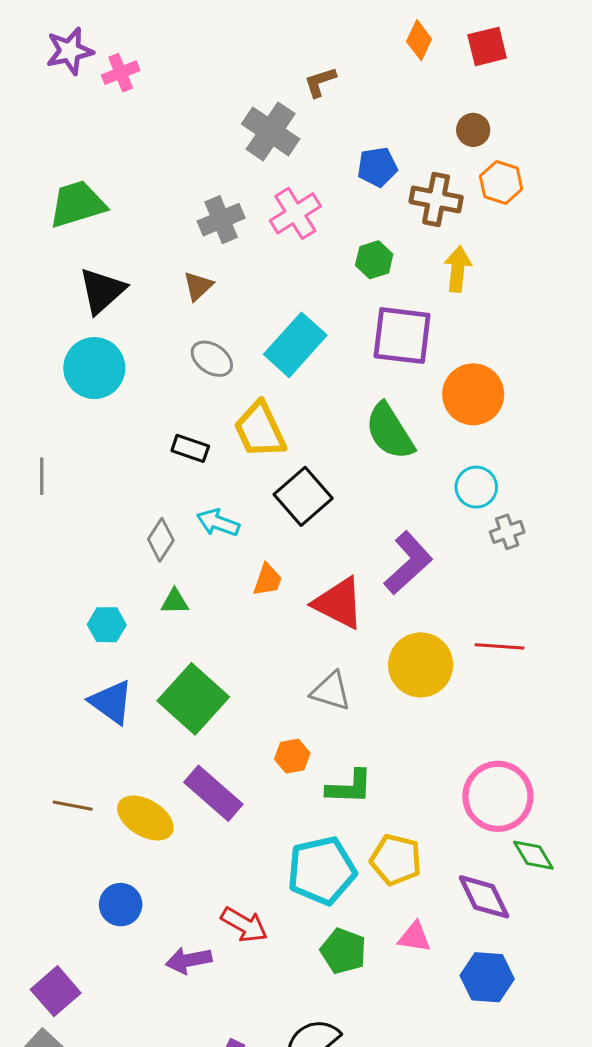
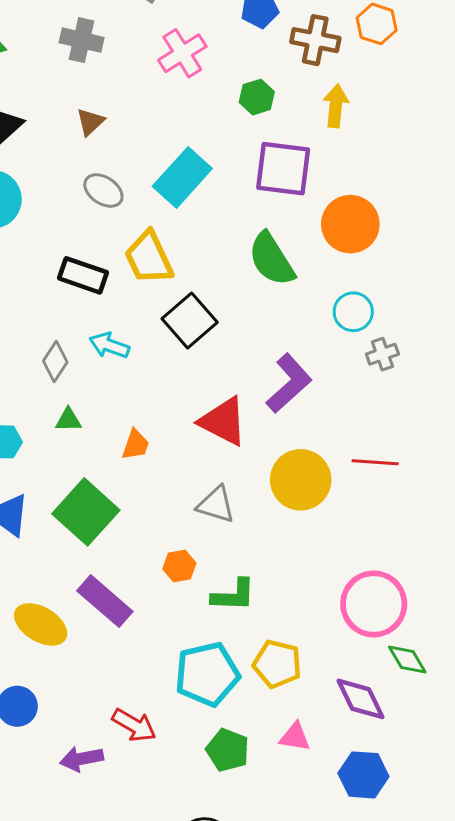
gray cross: (221, 220) -> (82, 40), moved, turned 36
black rectangle: (190, 448) -> (83, 275), size x1.4
orange trapezoid: (268, 580) -> (136, 445), moved

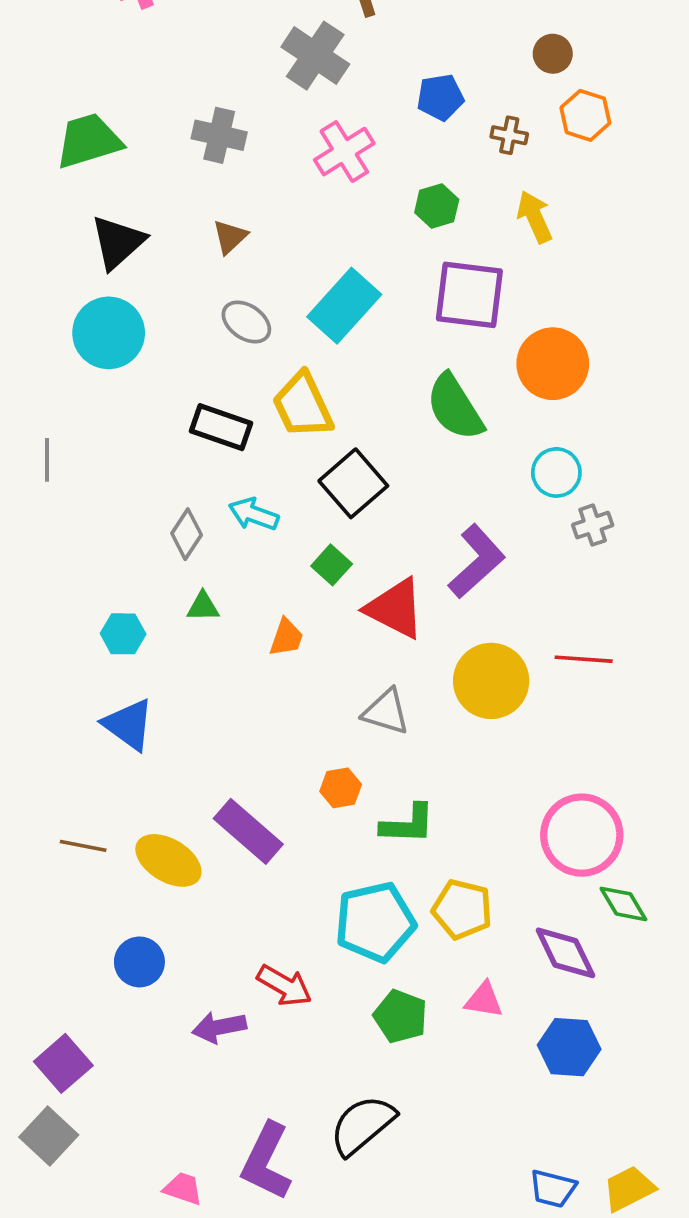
brown cross: (315, 40) -> (509, 135), size x0.6
yellow arrow: (336, 106) -> (535, 217), turned -30
green square: (86, 512) -> (332, 565), moved, size x0.5

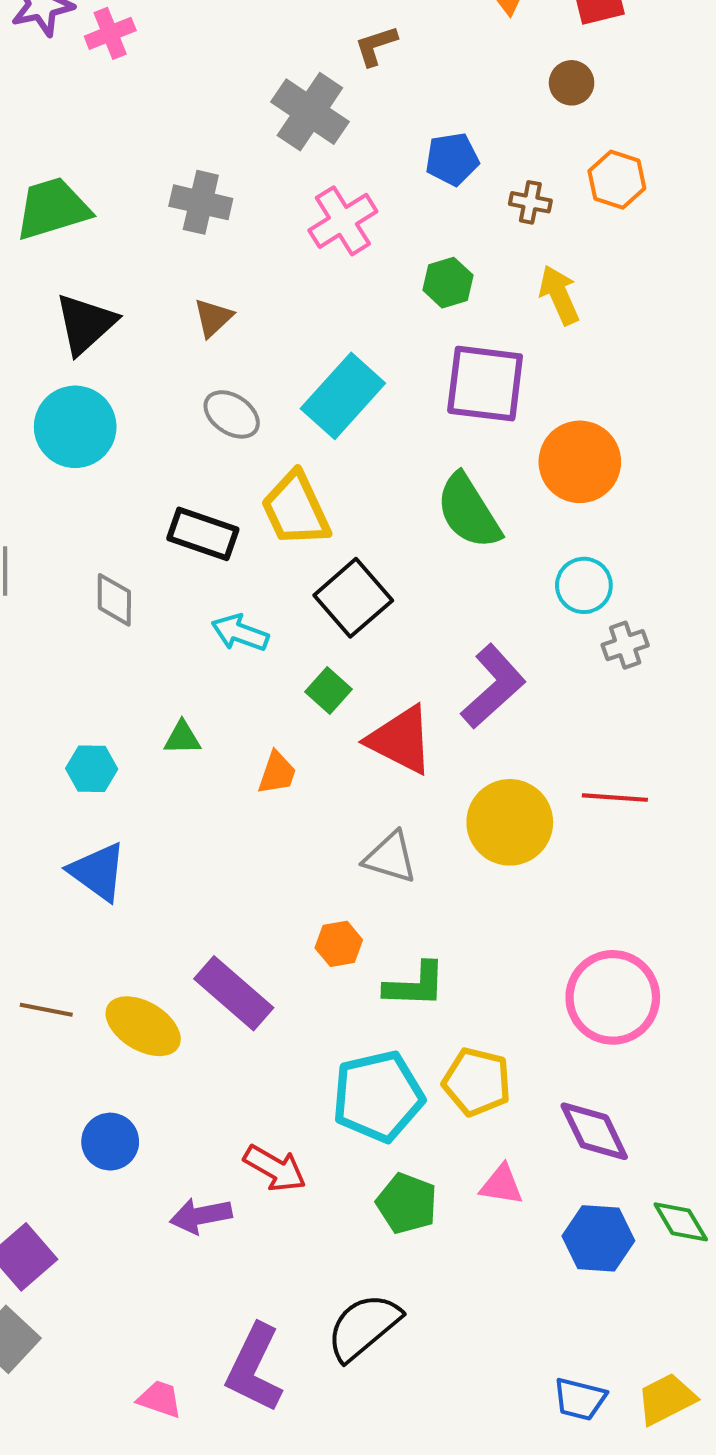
brown circle: (553, 54) -> (572, 83), moved
gray diamond: (187, 534) -> (114, 600), moved, turned -33
green diamond: (623, 904) -> (681, 1222), moved

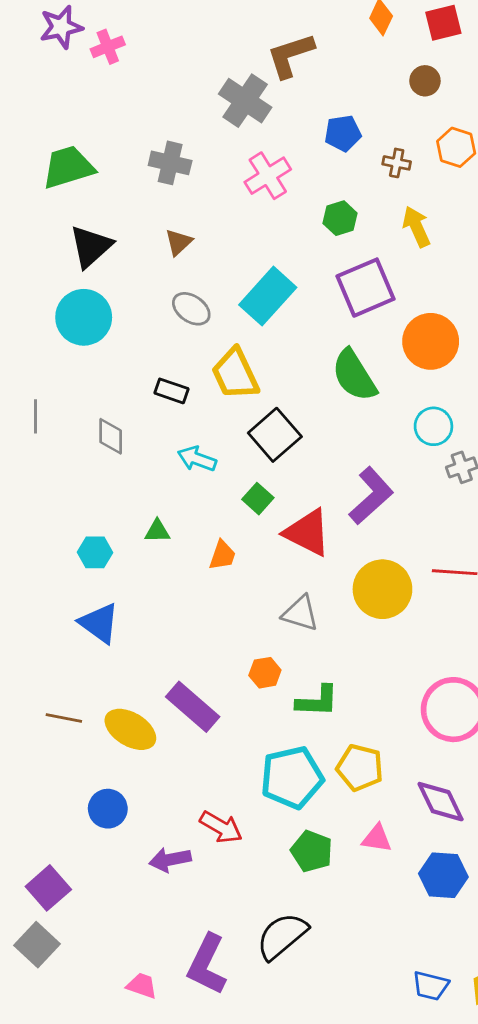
brown L-shape: (376, 46) -> (290, 55), size x1.6
purple square: (485, 384) -> (365, 288), turned -30
black rectangle: (203, 534) -> (171, 391), size x0.7

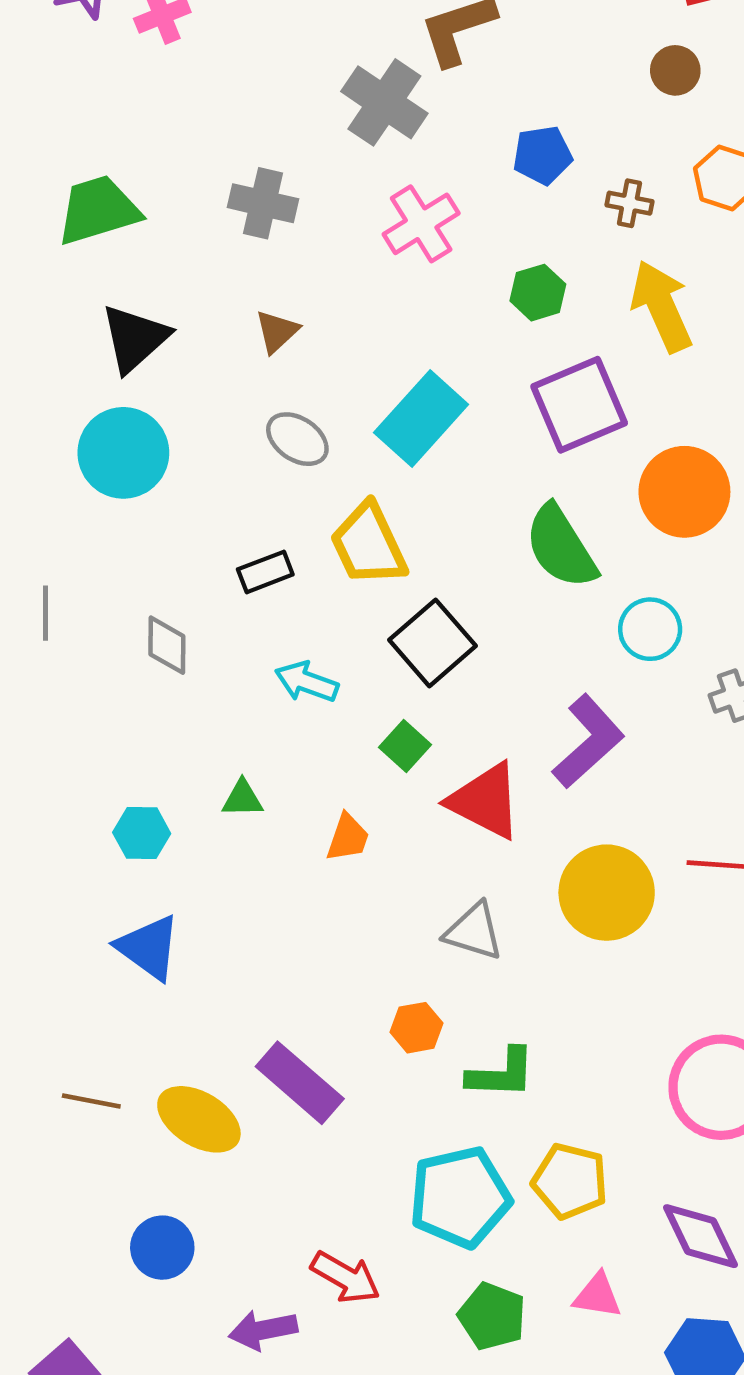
yellow arrow: (416, 227) -> (662, 306), size x1.4
black rectangle: (171, 391) -> (265, 572), turned -40
cyan circle: (433, 426) -> (650, 629), moved

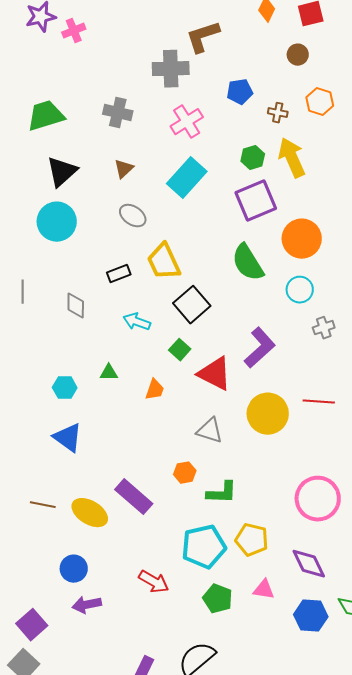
gray cross: (384, 102) -> (171, 69), turned -36
green hexagon: (538, 293) -> (253, 158), moved
cyan rectangle: (421, 418) -> (187, 178), moved
cyan circle: (650, 629) -> (300, 290), moved
purple arrow: (263, 1330) -> (87, 605), moved

